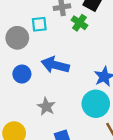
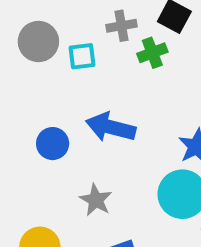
green cross: (79, 23) -> (152, 53), turned 35
gray circle: (17, 38) -> (38, 42), moved

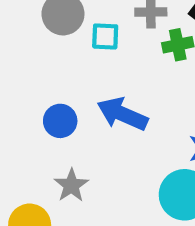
gray star: (96, 200) -> (71, 185), moved

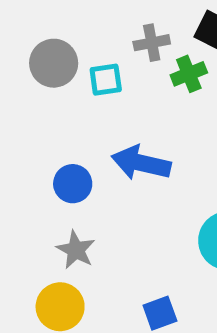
gray star: (71, 185) -> (76, 250), moved

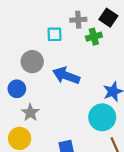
gray circle: (54, 63) -> (32, 62), moved
blue circle: (73, 184) -> (17, 89), moved

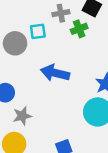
gray circle: (32, 62) -> (15, 43), moved
gray star: (30, 113) -> (22, 116), turned 30

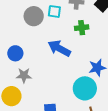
green cross: (79, 29) -> (82, 28), moved

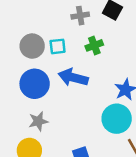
cyan square: (54, 11) -> (58, 46), moved
blue circle: (15, 53) -> (35, 84), moved, size x1.5

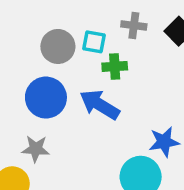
green cross: (94, 45) -> (115, 66), moved
cyan square: (58, 46) -> (94, 42), moved

